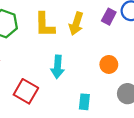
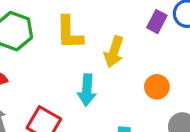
yellow arrow: (76, 24) -> (114, 52), moved

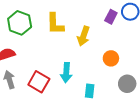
cyan arrow: (87, 90) -> (66, 73), moved

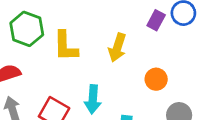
yellow L-shape: (55, 24) -> (66, 46), moved

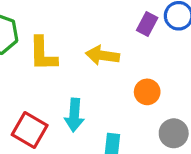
yellow arrow: (117, 48) -> (102, 55), turned 80

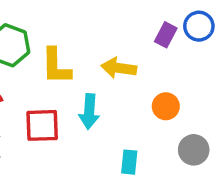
cyan arrow: (74, 115) -> (89, 112), moved
red square: (30, 130) -> (42, 125), moved, turned -32

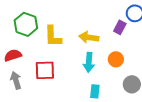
purple rectangle: (166, 35) -> (120, 27), moved
cyan arrow: (89, 112) -> (89, 62), moved

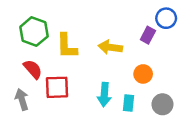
red semicircle: (13, 55) -> (33, 69), moved, turned 66
cyan arrow: (89, 62) -> (104, 95), moved
cyan rectangle: (95, 91) -> (129, 103), moved

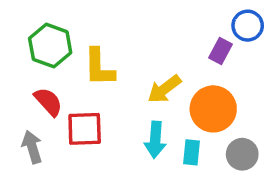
yellow arrow: (110, 47) -> (164, 89), moved, turned -45
orange circle: (143, 74) -> (213, 109), size x1.6

